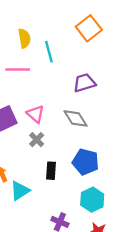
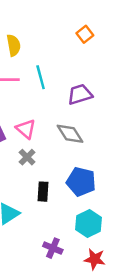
orange square: (89, 28) -> (85, 34), size x0.6
cyan line: (49, 52) -> (41, 77), moved

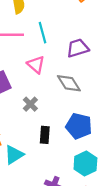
pink triangle: (26, 129) -> (36, 65), moved

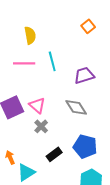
pink triangle: (36, 65) -> (37, 105), moved
black rectangle: (45, 135) -> (54, 154), turned 49

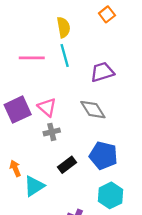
yellow semicircle: (30, 35) -> (63, 27), moved
gray cross: (41, 126) -> (52, 132), turned 32

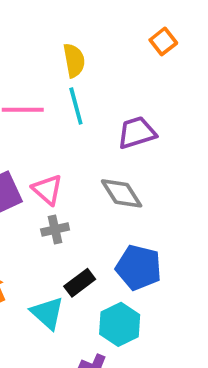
orange square: (107, 14) -> (163, 41), moved
cyan triangle: (34, 186) -> (47, 313), moved, turned -45
cyan hexagon: (110, 195) -> (120, 324), moved

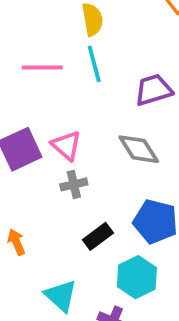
cyan triangle: (47, 313) -> (61, 296), moved

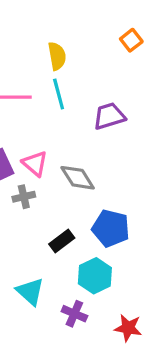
gray diamond: (139, 149) -> (78, 178), moved
gray cross: (74, 184) -> (24, 197), moved

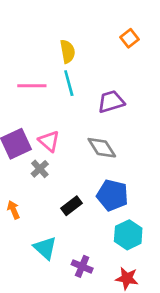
gray diamond: (78, 178) -> (102, 148), moved
gray cross: (24, 197) -> (40, 169), turned -30
cyan hexagon: (95, 276) -> (128, 235), moved

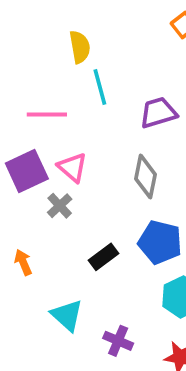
yellow semicircle: (68, 51) -> (80, 47), moved
pink line: (32, 86) -> (47, 114), moved
gray diamond: (102, 148) -> (145, 177), turned 44

